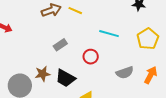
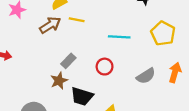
brown star: (43, 74) -> (59, 81), moved

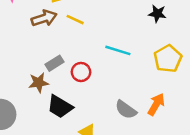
red circle: (105, 67) -> (81, 72), moved
orange arrow: (175, 72) -> (156, 104), moved
gray semicircle: (146, 76) -> (126, 110), moved, turned 54

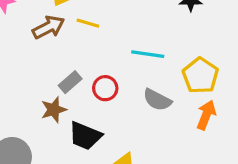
yellow pentagon: (168, 59) -> (200, 76), moved
gray semicircle: (126, 110) -> (157, 100), moved

